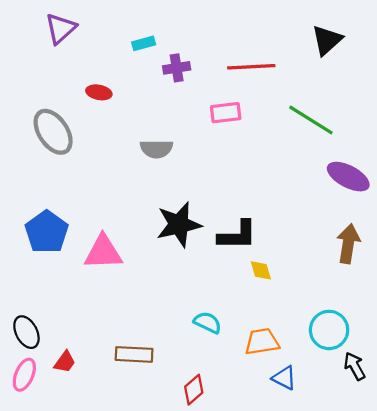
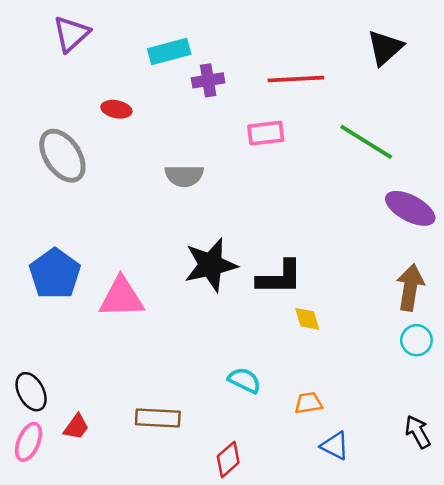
cyan rectangle: (144, 43) -> (169, 51), size x1.5
cyan circle: (329, 330) -> (416, 340), moved, size x0.7
orange trapezoid: (262, 342) -> (308, 403), size x0.7

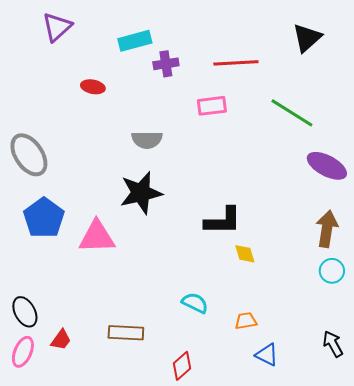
gray ellipse: (62, 156) -> (29, 155), moved
black star: (211, 265) -> (141, 193), moved

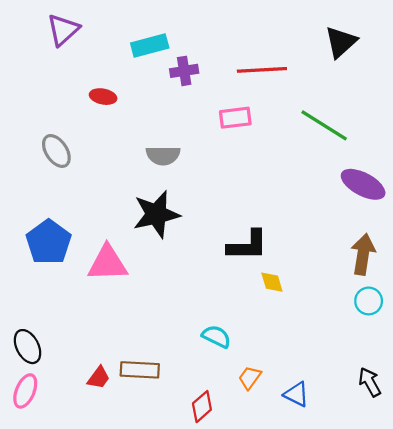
gray ellipse: (29, 155) -> (56, 151), moved, size x0.7
orange trapezoid: (246, 321) -> (250, 378), moved, turned -45
red trapezoid: (61, 340) -> (99, 378), moved

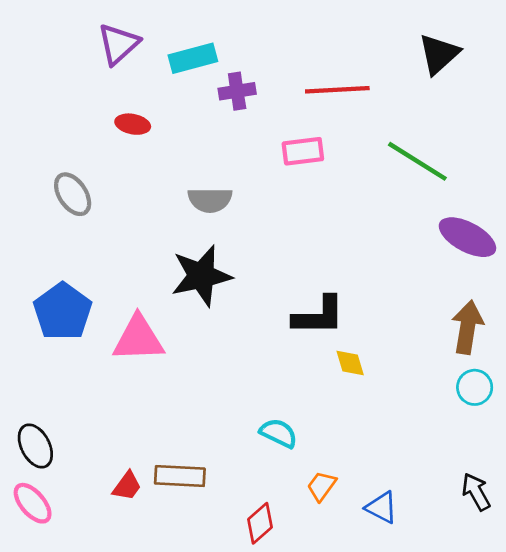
purple triangle: (63, 30) -> (118, 44), moved
pink ellipse: (25, 391) -> (33, 503), turned -64

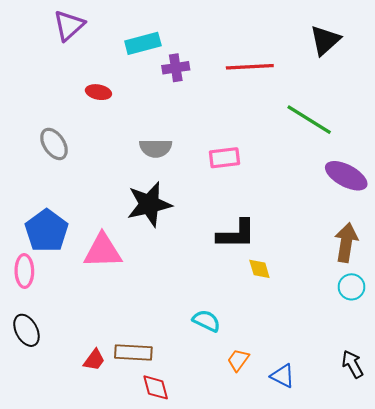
purple triangle: (118, 44) -> (69, 25), moved
pink rectangle: (303, 151) -> (224, 158), moved
pink ellipse: (33, 503) -> (24, 271), moved, turned 40
red diamond: (260, 523) -> (156, 387), moved, turned -64

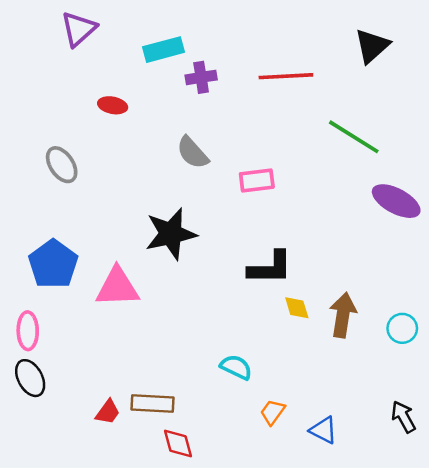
gray semicircle: (156, 148) -> (193, 153), moved, turned 48
brown arrow: (346, 242) -> (343, 315), moved
pink ellipse: (24, 271) -> (28, 331), moved

